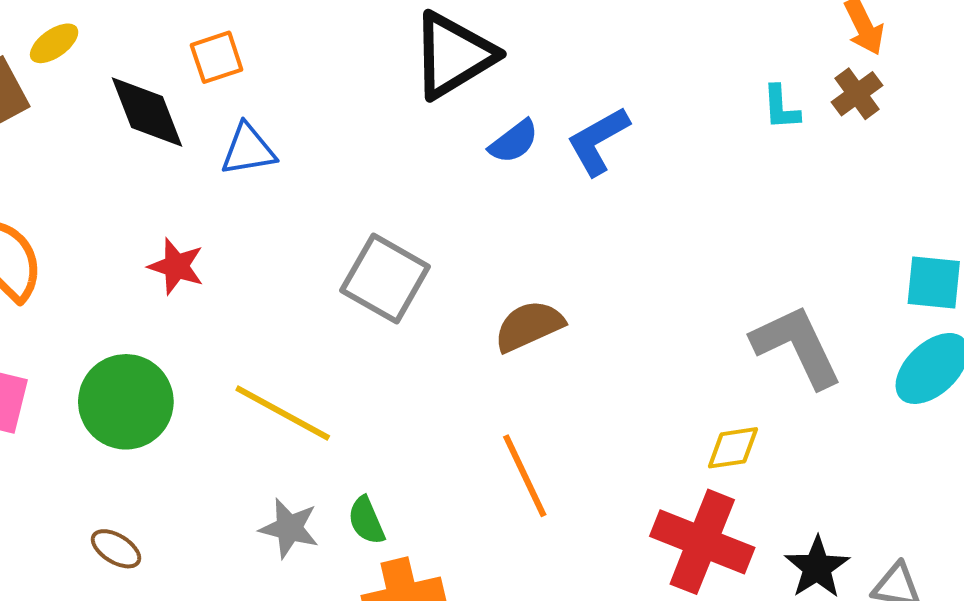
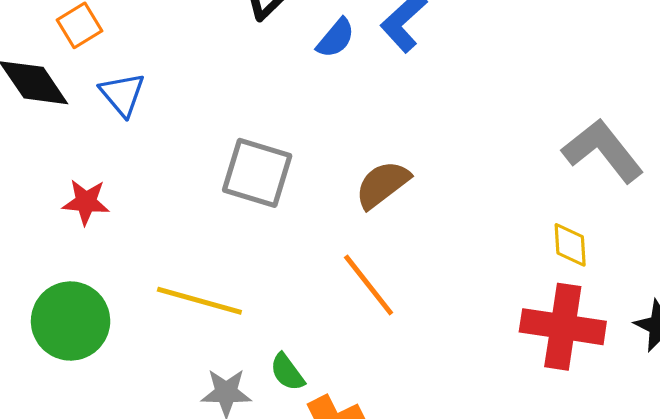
blue triangle: (248, 150) -> (122, 94), turned -48
yellow diamond: (733, 448) -> (570, 245), turned -72
orange line: (525, 476) -> (369, 285), moved

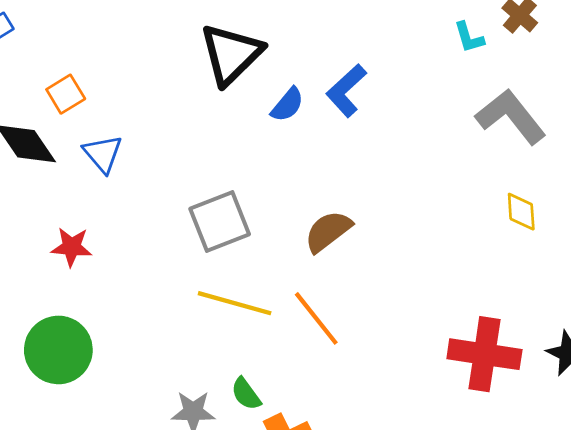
gray L-shape: (603, 151) -> (511, 117), moved
gray square: (257, 173) -> (220, 221), turned -38
yellow diamond: (570, 245) -> (521, 212), moved
yellow line: (199, 301) -> (235, 303), moved

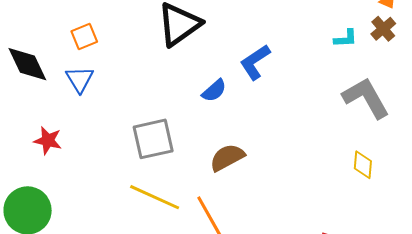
cyan L-shape: (469, 37) -> (346, 38), turned -85
orange square: (66, 94) -> (84, 37), moved
blue semicircle: (287, 105) -> (214, 91), moved

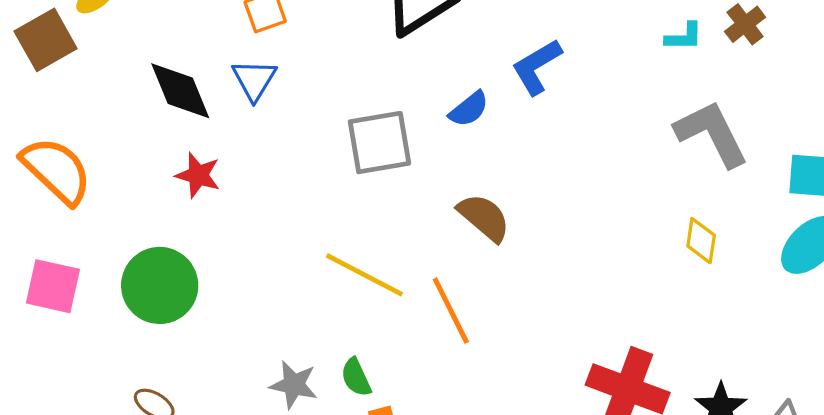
black diamond: (27, 64) -> (180, 91), moved
gray square: (153, 139) -> (379, 143), moved
brown semicircle: (227, 157) -> (484, 217), turned 66

